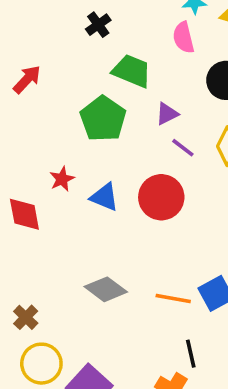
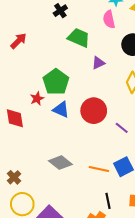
green pentagon: (103, 119) -> (56, 82), moved
purple line: (183, 148) -> (122, 128), moved

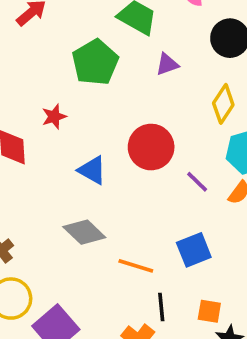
green pentagon: (56, 82) -> (95, 62), moved
blue triangle: (61, 110) -> (92, 170), moved
orange line: (99, 169) -> (136, 266), moved

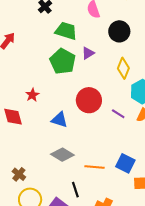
green pentagon: (95, 62) -> (63, 61), moved
blue square: (194, 250) -> (125, 163), moved, turned -30
black line: (161, 307) -> (75, 190), moved

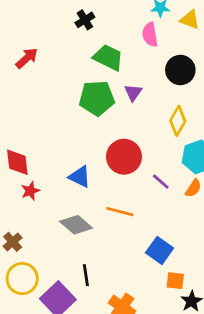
purple triangle: (88, 53) -> (133, 93), turned -32
green pentagon: (63, 61) -> (97, 98), turned 30
red star: (32, 95) -> (30, 191), moved
orange line: (95, 167) -> (120, 212), moved

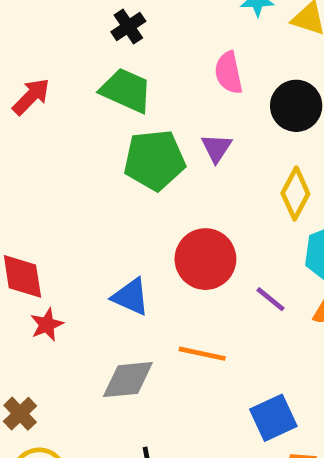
pink semicircle: (150, 35) -> (229, 73), moved
green trapezoid: (108, 58) -> (126, 90), moved
gray diamond: (76, 225) -> (128, 380), turned -44
blue square: (160, 250) -> (273, 418), turned 32

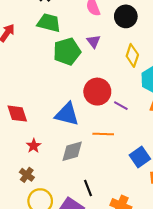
blue triangle: (131, 297) -> (67, 114), size x1.4
purple line: (270, 299) -> (121, 106), moved
red star: (47, 325) -> (34, 146), moved

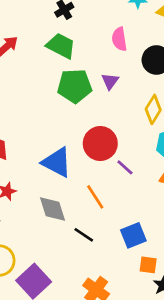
orange line: (103, 134) -> (95, 197), turned 42
gray diamond: (72, 151) -> (53, 209), turned 75
black line: (88, 188) -> (84, 235), moved, turned -49

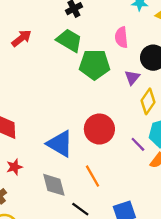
purple triangle: (110, 81) -> (132, 77), moved
green pentagon: (75, 86) -> (94, 65), moved
purple line: (125, 167) -> (138, 144), moved

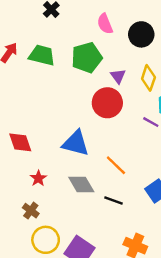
green trapezoid: (69, 40) -> (42, 55), moved
purple triangle: (132, 77) -> (118, 76), moved
red circle: (99, 129) -> (107, 103), moved

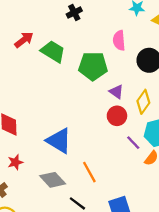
purple triangle: (118, 76) -> (116, 92), turned -35
red circle: (107, 103) -> (117, 116), moved, size x0.7
gray diamond: (81, 184) -> (53, 180), turned -30

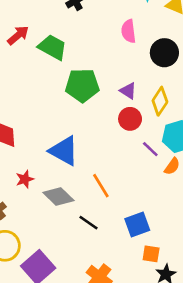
green pentagon: (93, 66) -> (82, 85), moved
red star: (15, 162) -> (25, 179), moved

